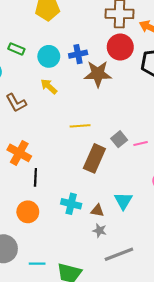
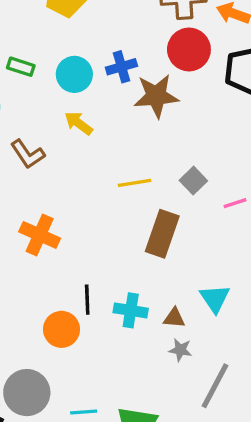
gray square: (119, 139) -> (193, 181), moved
black line: (35, 177) -> (87, 300), moved
gray line: (119, 254) -> (215, 386), turned -36

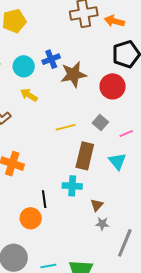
red circle: (189, 49) -> (113, 86), moved
cyan triangle: (215, 298) -> (117, 161), moved
cyan cross: (131, 310) -> (72, 186), moved
brown triangle: (174, 318) -> (97, 205), turned -48

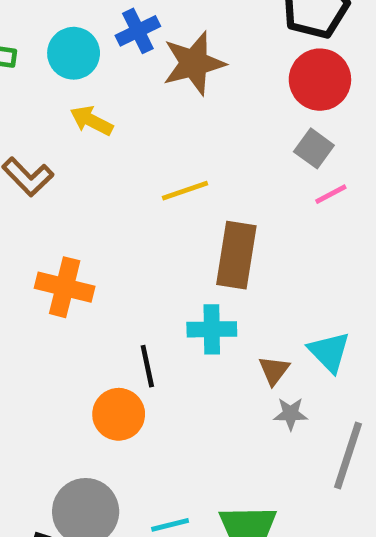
red circle: (113, 86) -> (320, 80), moved
gray square: (100, 123) -> (314, 148), moved
cyan triangle: (117, 161) -> (329, 352), moved

